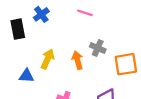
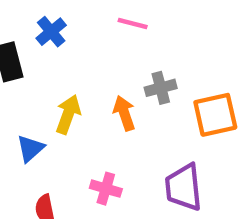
gray cross: (98, 48) -> (161, 88), turned -35
blue triangle: (26, 76) -> (30, 148), turned -42

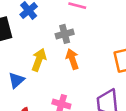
gray cross: (161, 88) -> (65, 34), moved

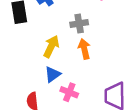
blue triangle: (16, 80) -> (53, 74), moved

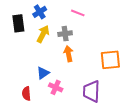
yellow arrow: (51, 46) -> (43, 34), moved

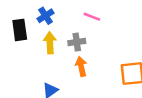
yellow arrow: (43, 34) -> (50, 43), turned -30

